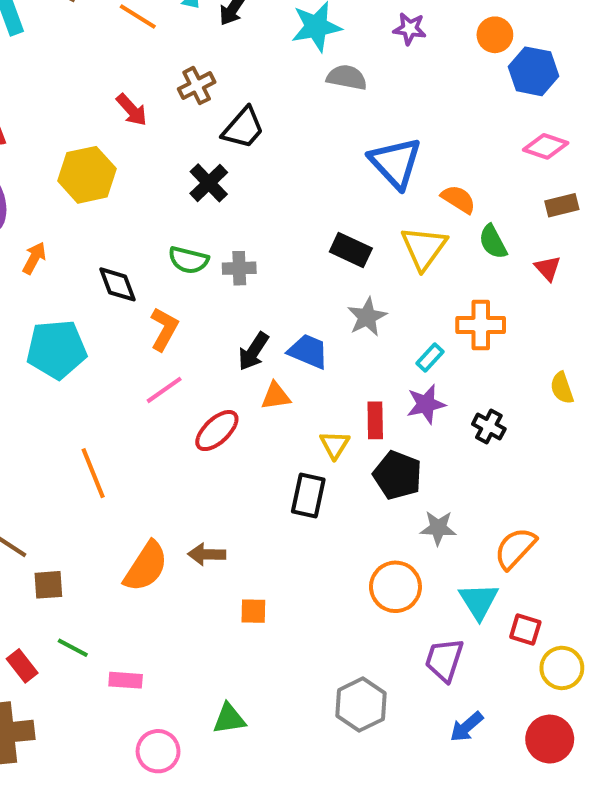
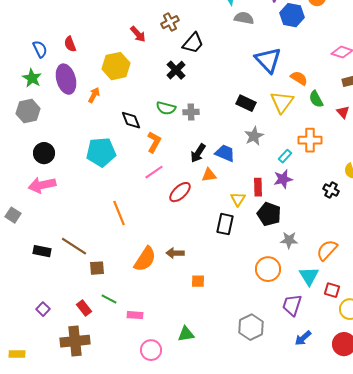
blue hexagon: (533, 71) -> (292, 15), moved
orange arrow: (34, 258) -> (94, 95), moved
black cross: (489, 426) -> (331, 190), moved

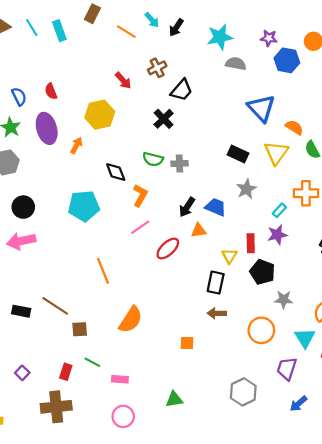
brown arrow: (175, 253) -> (217, 313), moved
red rectangle: (84, 308) -> (66, 372), turned 56
pink circle: (151, 350) -> (123, 416), moved

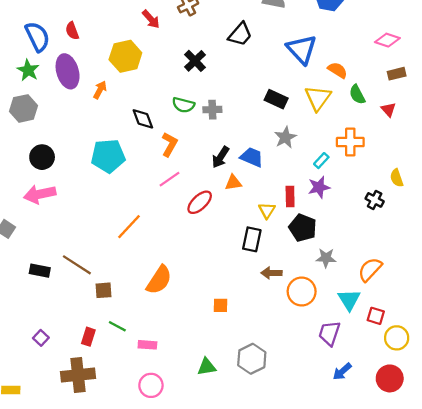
black trapezoid: (182, 90) -> (240, 34), moved
blue semicircle: (19, 97) -> (37, 37), size x1.5
orange line: (103, 271) -> (129, 227), turned 65
brown arrow: (217, 313) -> (271, 273), moved
gray hexagon: (243, 392) -> (252, 359), moved

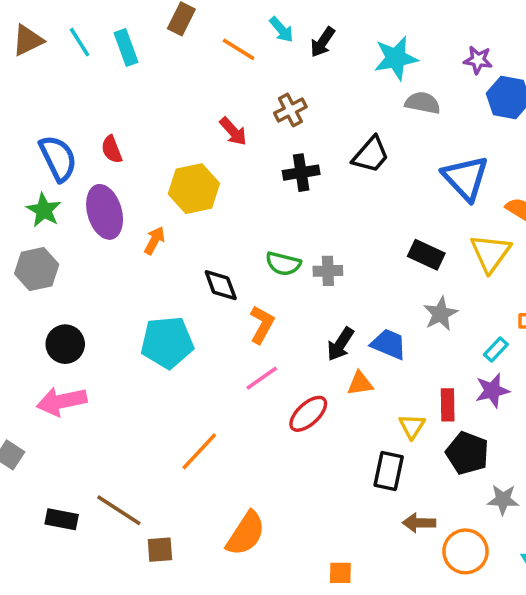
black cross: (195, 61) -> (301, 173), moved, turned 35

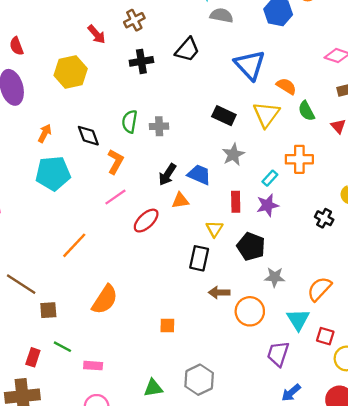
orange arrow: (155, 240) -> (45, 133), moved
green semicircle: (283, 264) -> (130, 122), turned 85
red rectangle: (448, 405) -> (236, 202), moved

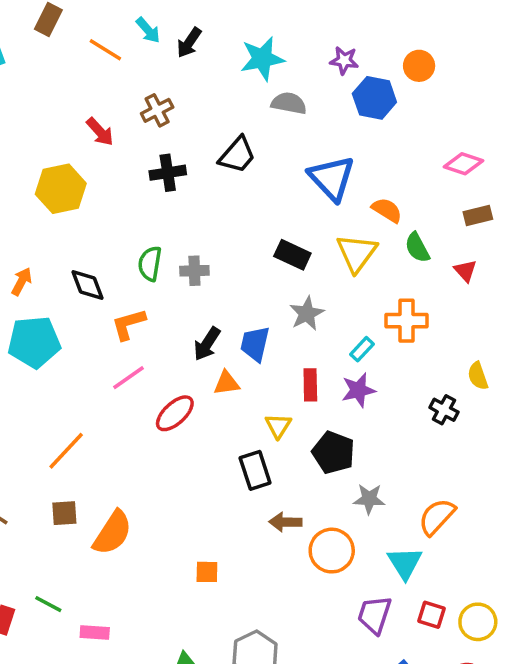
orange L-shape: (115, 162) -> (129, 324), turned -135
blue trapezoid: (199, 175) -> (255, 344), turned -100
black rectangle: (199, 258) -> (255, 470), turned -30
brown square: (48, 310) -> (64, 513), moved
red square: (325, 336) -> (431, 615), moved

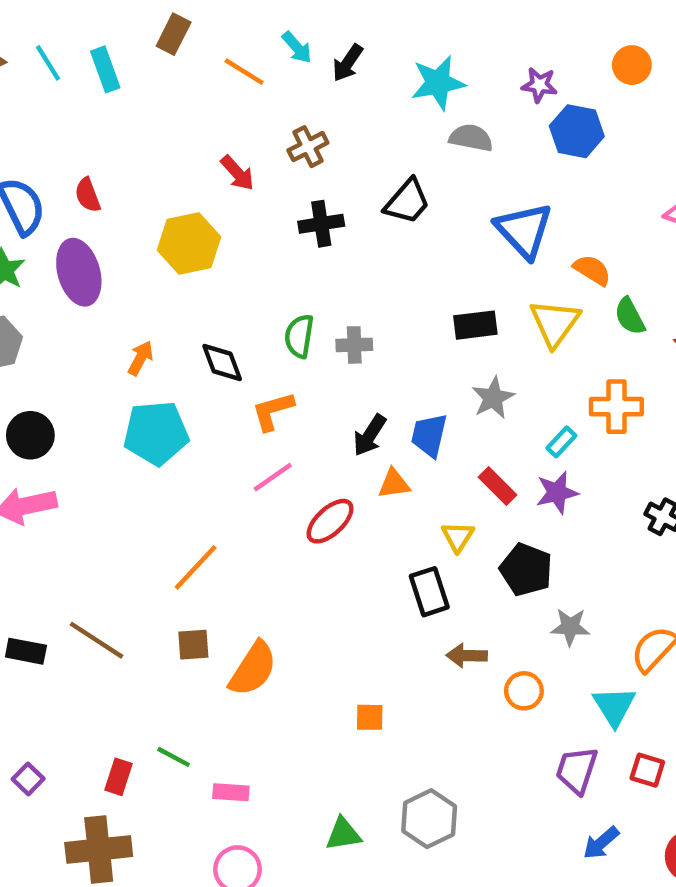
orange circle: (419, 66) -> (632, 65), moved
black rectangle: (292, 255) -> (475, 325), turned -32
red rectangle: (310, 385) -> (497, 486), turned -44
orange circle: (332, 551) -> (524, 691), size x0.7

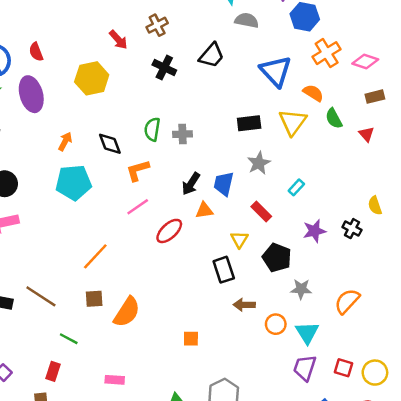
black cross: (321, 224) -> (164, 68), turned 35
orange cross: (616, 407) -> (327, 53), moved, turned -32
purple star: (557, 493) -> (314, 231), moved
cyan triangle: (614, 706) -> (307, 333), moved
green line: (174, 757) -> (69, 339), moved

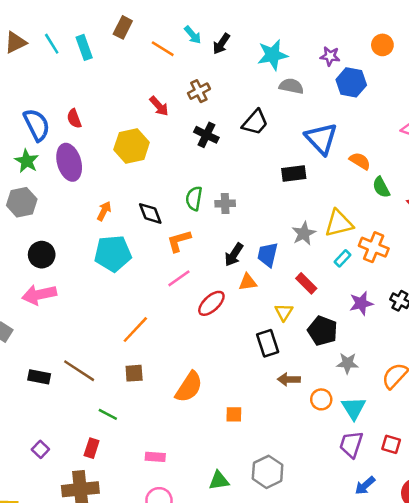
orange cross: (327, 53) -> (374, 247), moved, turned -36
yellow triangle: (293, 122) -> (339, 223), moved, turned 40
black rectangle: (249, 123) -> (294, 173), moved
orange semicircle: (127, 312) -> (189, 387), moved

